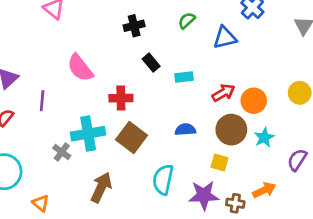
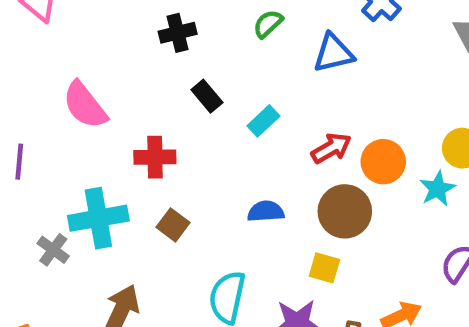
cyan rectangle: (184, 77) -> (263, 121), turned -36
brown square: (131, 137) -> (173, 225), size x0.6
cyan star: (264, 137) -> (438, 189), moved

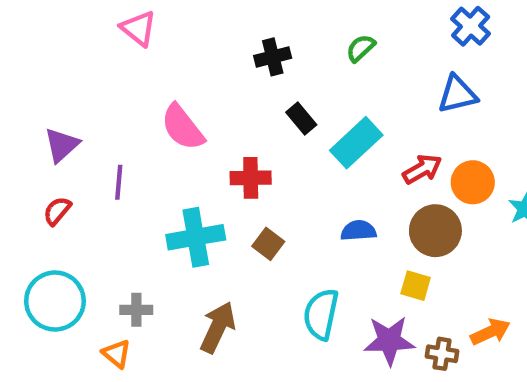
blue triangle: (334, 53) -> (457, 94), moved
cyan rectangle: (263, 121) -> (356, 143), size x1.6
gray cross: (53, 250) -> (136, 310), moved, turned -36

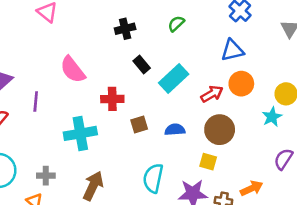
orange circle: (473, 182) -> (241, 84), moved
brown square: (268, 244) -> (139, 125), moved, turned 36

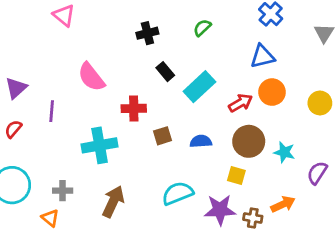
cyan star: (272, 117) -> (284, 152), moved, turned -30
cyan semicircle: (153, 178) -> (178, 193), turned 56

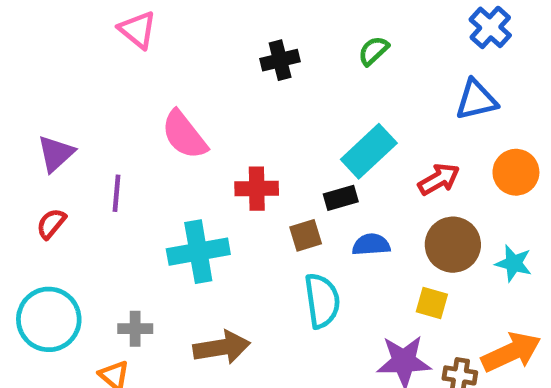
black rectangle: (165, 72) -> (341, 198), moved, turned -66
orange circle: (272, 92) -> (516, 172), moved
cyan semicircle: (178, 193) -> (322, 301), moved, turned 104
brown arrow: (113, 202) -> (222, 347), turned 56
orange arrow: (283, 204) -> (511, 352), size x1.4

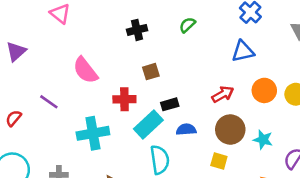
cyan rectangle: (369, 151) -> (148, 124), moved
purple triangle: (56, 154) -> (16, 51), moved
purple line: (117, 193) -> (49, 102), turned -60
brown square: (306, 235) -> (151, 72), moved

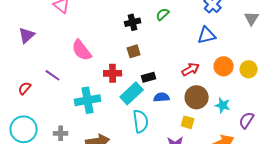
black cross: (137, 30) -> (133, 22), moved

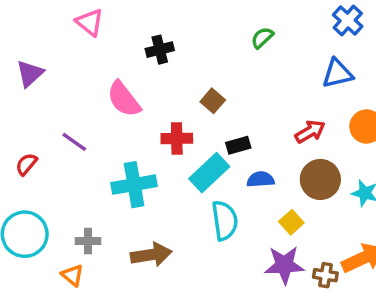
black cross: (133, 22) -> (160, 50), moved
brown square: (134, 51) -> (213, 101), turned -32
yellow square: (188, 122) -> (291, 222), moved, turned 32

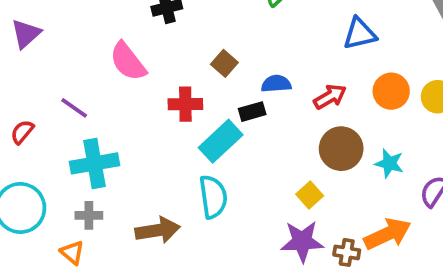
blue semicircle: (261, 179) -> (276, 84), moved
cyan cross: (134, 185) -> (94, 163), moved
cyan semicircle: (225, 220) -> (213, 197), moved

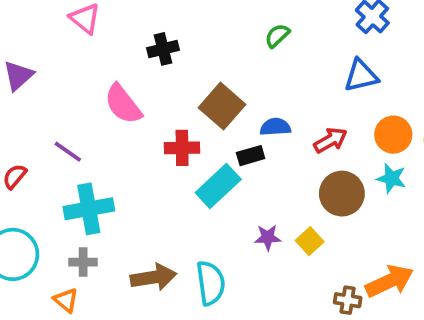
brown square: (224, 63) -> (222, 106), size x1.6
cyan star: (389, 163) -> (391, 178), moved
cyan semicircle: (213, 197) -> (211, 283), moved
purple star: (302, 241) -> (268, 237), moved, size x0.6

